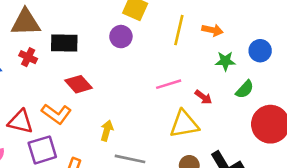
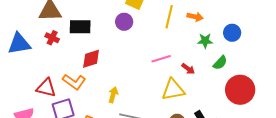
red diamond: (78, 84) -> (91, 59), turned -65

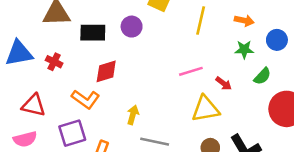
orange arrow: (195, 17) -> (244, 21), moved
purple circle: (124, 22) -> (132, 27), moved
red cross: (52, 38) -> (54, 62), moved
red triangle: (46, 88) -> (34, 105), moved

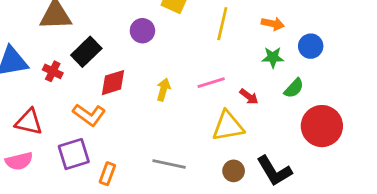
black rectangle: (93, 33) -> (86, 52), moved, turned -45
yellow arrow: (133, 115) -> (163, 90), moved

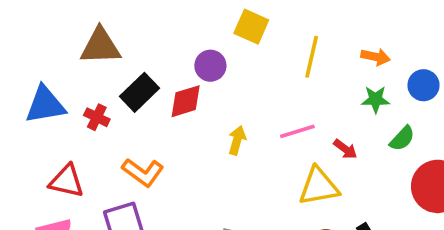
red diamond: (113, 83) -> (186, 101), moved

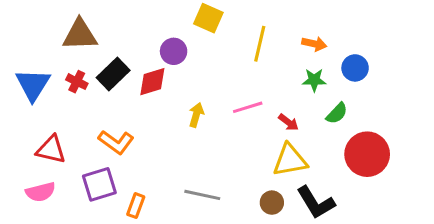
blue triangle: (45, 105) -> (33, 85), turned -48
red cross: (97, 117) -> (77, 82), moved
yellow triangle: (319, 186) -> (290, 160), moved

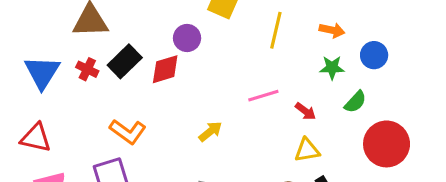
yellow arrow: (196, 115) -> (210, 132), moved, turned 35
red triangle: (51, 150) -> (36, 138), moved
yellow triangle: (290, 160) -> (307, 150), size x0.7

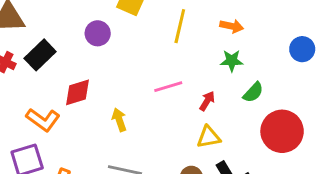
blue circle: (374, 55) -> (302, 49), moved
red diamond: (165, 69) -> (77, 92), moved
red arrow: (305, 111) -> (207, 101), turned -96
yellow arrow: (210, 132) -> (119, 120), turned -70

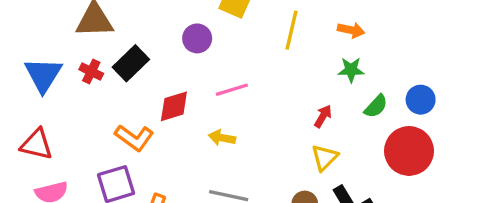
blue circle: (302, 49) -> (421, 100), moved
pink line: (168, 87) -> (232, 90), moved
yellow arrow: (119, 120) -> (222, 138), turned -60
yellow triangle: (209, 137) -> (325, 158), turned -35

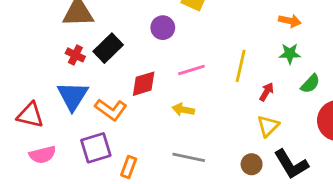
yellow line: (291, 30) -> (241, 66), moved
blue triangle: (43, 75) -> (73, 96), moved

